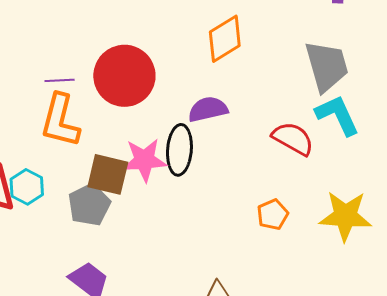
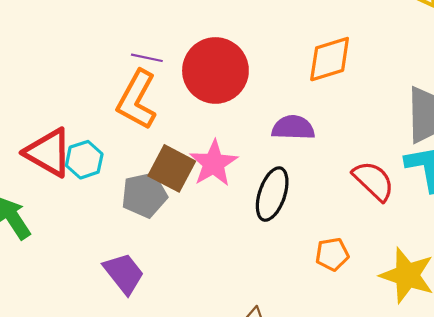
black ellipse: (179, 150) -> (272, 194), moved
pink star: (144, 160) -> (214, 163), turned 30

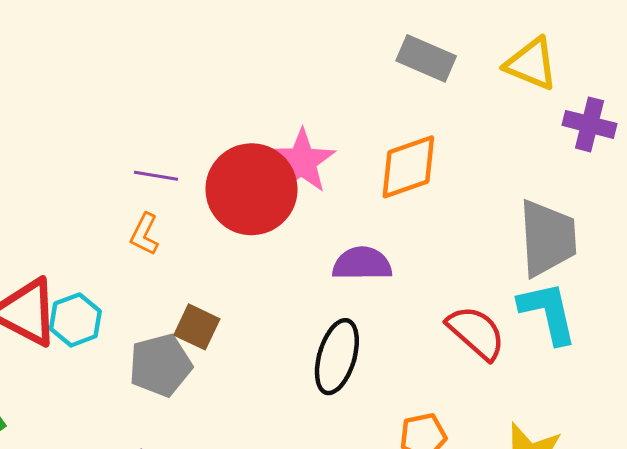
orange L-shape: (137, 100) -> (145, 234), size x0.5
pink star: (214, 163) -> (302, 161), moved
brown square: (172, 168) -> (197, 327), size x0.7

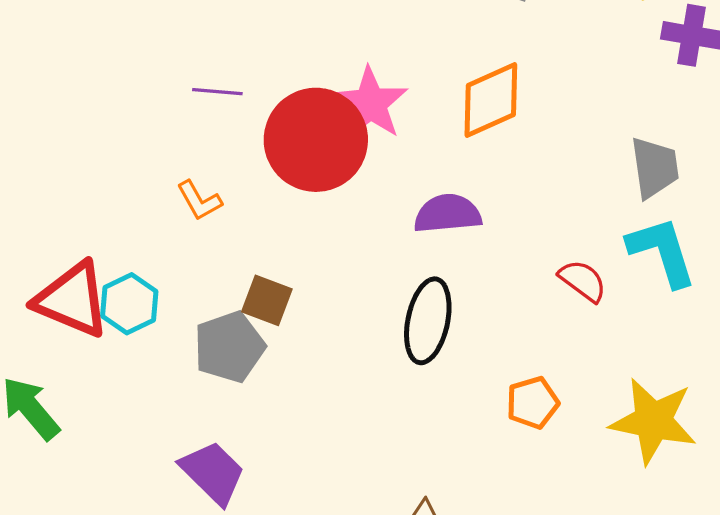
purple line: (156, 176) -> (217, 92), moved
orange L-shape: (145, 234) -> (199, 201), turned -51
gray trapezoid: (548, 238) -> (655, 167), size x0.7
red semicircle: (476, 333) -> (583, 281), size x0.7

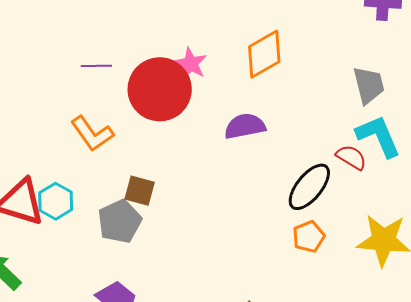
pink star: (370, 104) -> (191, 64), size x0.7
orange L-shape: (199, 201) -> (92, 134), size x1.5
red semicircle: (583, 281) -> (351, 157), moved
black ellipse: (428, 321) -> (309, 187), moved, turned 33

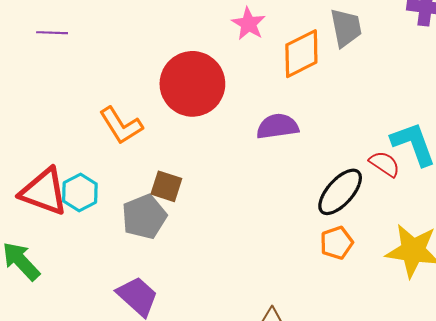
pink star: (191, 64) -> (249, 24), moved
purple line: (96, 66) -> (52, 33), moved
gray trapezoid: (369, 85) -> (346, 28), moved

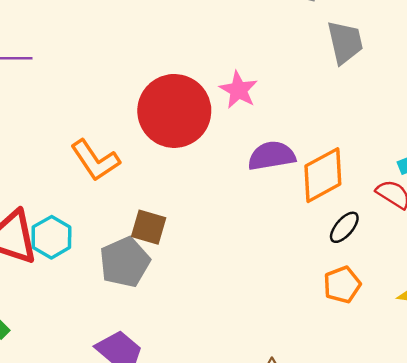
pink star: (249, 24) -> (239, 90), moved
orange diamond: (301, 54) -> (323, 175), moved
black ellipse: (340, 192) -> (344, 227), size x0.6

